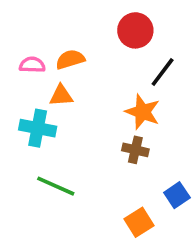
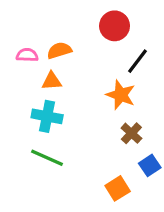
cyan cross: (38, 128) -> (47, 116), moved
brown cross: (135, 150) -> (131, 133), moved, turned 30

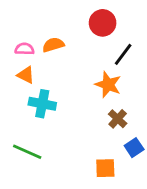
orange triangle: (52, 81) -> (26, 75), moved, turned 30
green line: (47, 158) -> (27, 152), moved
orange square: (118, 188) -> (105, 168), turned 30

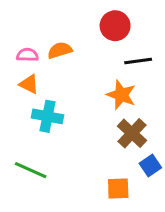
black line: (123, 54) -> (138, 61), turned 45
brown cross: (118, 119) -> (132, 133), size x1.4

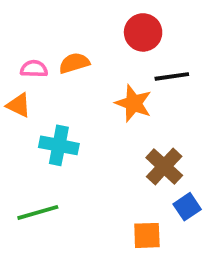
orange triangle: (29, 84) -> (19, 105), moved
orange star: (121, 95) -> (134, 103), moved
green line: (31, 170) -> (38, 212), turned -40

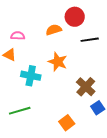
orange semicircle: (74, 63) -> (54, 30), moved
orange star: (134, 103) -> (58, 62), moved
orange square: (147, 235) -> (67, 123), moved, turned -35

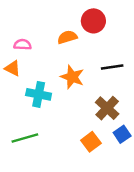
black line: (90, 40) -> (112, 67), moved
orange square: (67, 123) -> (91, 142), moved

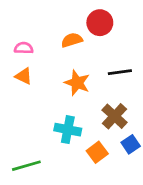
orange triangle: (12, 68) -> (24, 76), moved
cyan cross: (39, 94) -> (68, 130), moved
green line: (25, 138) -> (26, 166), moved

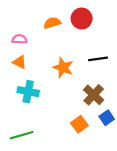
orange semicircle: (72, 40) -> (52, 23), moved
cyan cross: (68, 130) -> (28, 92), moved

